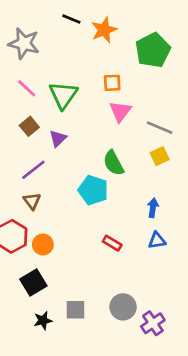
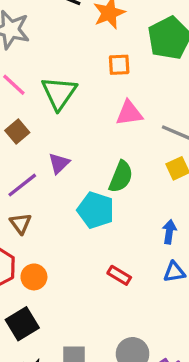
orange square: (112, 83) -> (119, 65), moved
pink triangle: (120, 111) -> (129, 113), turned 45
purple triangle: (58, 139) -> (59, 163), moved
green semicircle: (114, 163) -> (121, 177), turned -130

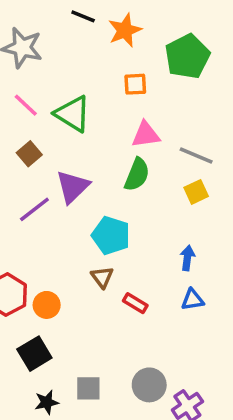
green triangle: (59, 93) -> (73, 114), turned -33
purple triangle: (59, 163) -> (73, 187), size x1.5
green semicircle: (121, 177) -> (137, 175), moved
brown triangle: (21, 223) -> (102, 277), moved

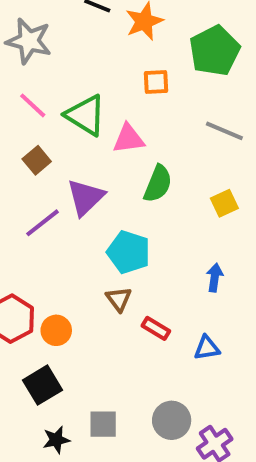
pink triangle: (146, 135) -> (129, 139), moved
gray line: (196, 155) -> (224, 131), moved
blue triangle: (193, 300) -> (207, 348), moved

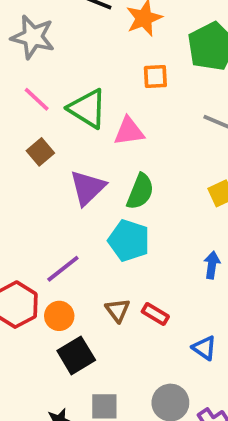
green semicircle: (158, 184) -> (140, 192), moved
purple line: (43, 223) -> (63, 269), moved
brown triangle: (119, 299) -> (118, 310), moved
blue triangle: (207, 348) -> (204, 348), moved, turned 44
black square: (43, 385) -> (76, 355), moved

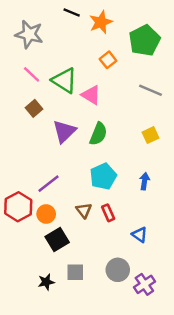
orange square: (155, 77) -> (108, 60), turned -35
pink triangle: (129, 131) -> (91, 95), turned 40
cyan pentagon: (129, 241) -> (103, 176), moved, turned 30
red rectangle: (155, 314) -> (108, 213), turned 35

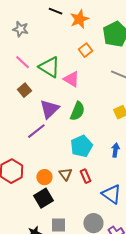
gray star: (29, 34) -> (20, 29), size x0.7
purple line: (49, 184) -> (36, 131), moved
orange circle: (46, 214) -> (44, 177), moved
blue triangle: (140, 235) -> (111, 194), size x1.5

